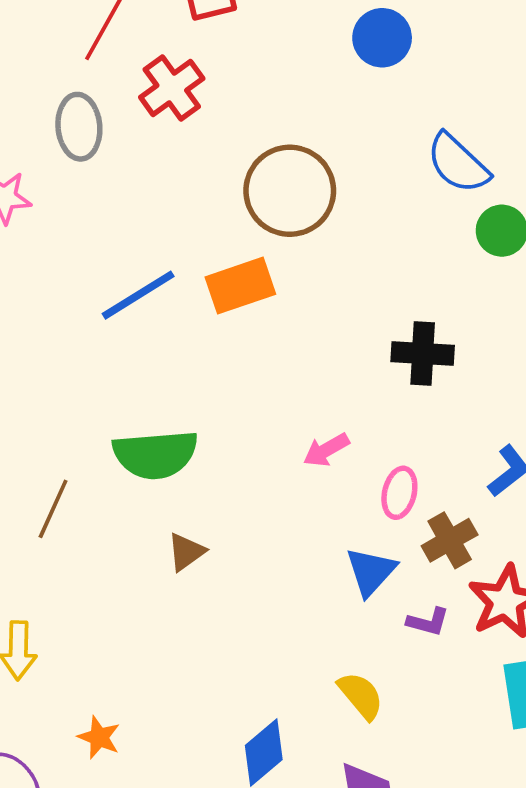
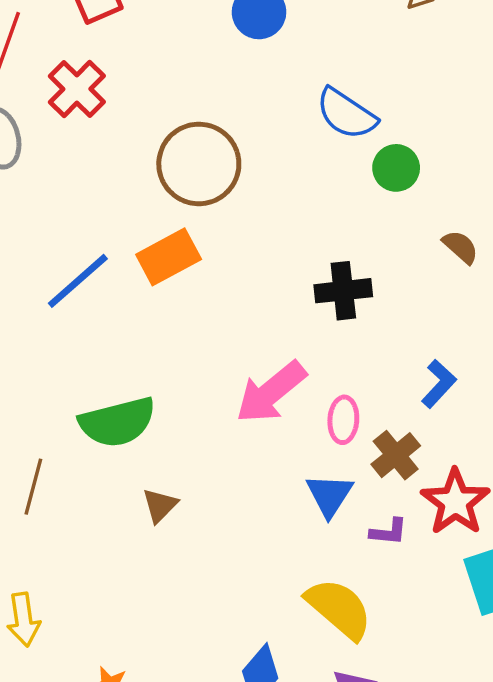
pink arrow: (326, 450) -> (271, 392), size x1.8
yellow semicircle: (361, 696) -> (339, 609), size x1.5

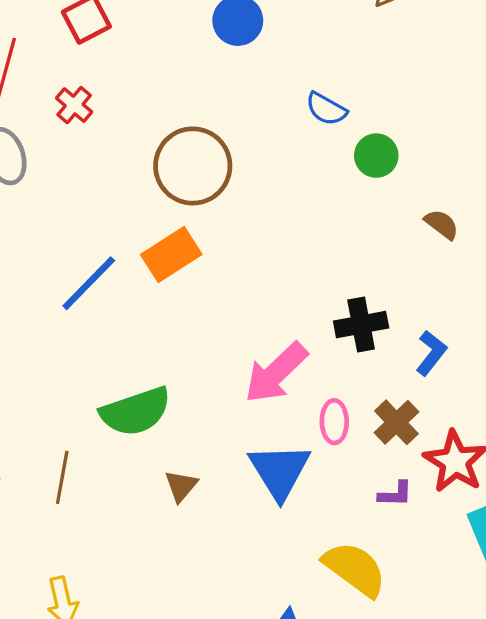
red cross: (77, 89) -> (74, 105), size x0.7
blue semicircle: (346, 114) -> (326, 109), size x0.7
black cross: (343, 291) -> (361, 325), moved
pink ellipse: (343, 420) -> (334, 422), moved
blue triangle: (329, 495) -> (280, 471), moved, size x1.4

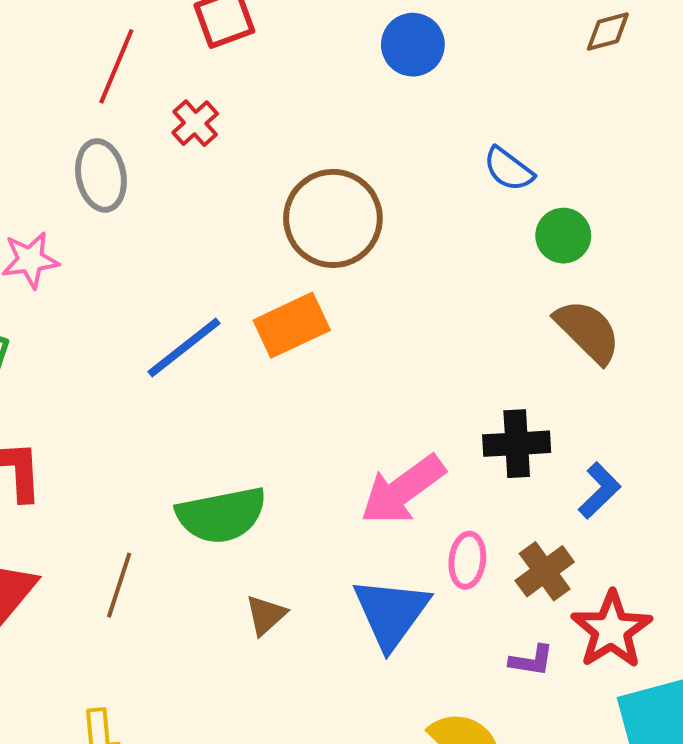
brown semicircle: (442, 224) -> (588, 331), moved, size x1.6

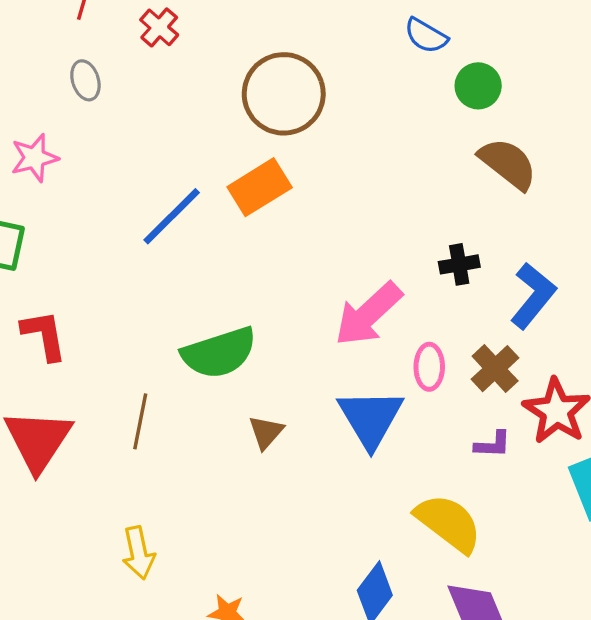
gray ellipse: (101, 175) -> (85, 80), size x0.7
black cross: (517, 444) -> (459, 264), size x0.7
blue L-shape: (599, 491) -> (533, 296), size x1.4

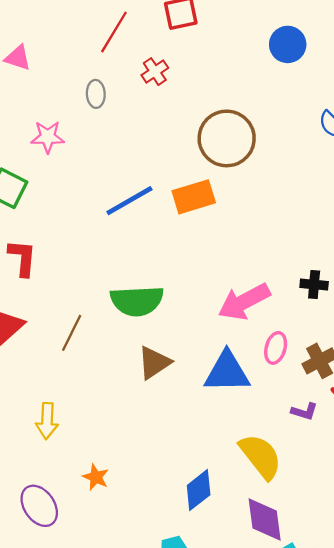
blue triangle: (371, 418) -> (227, 372), turned 45
brown triangle: (266, 432) -> (154, 363), size x1.4

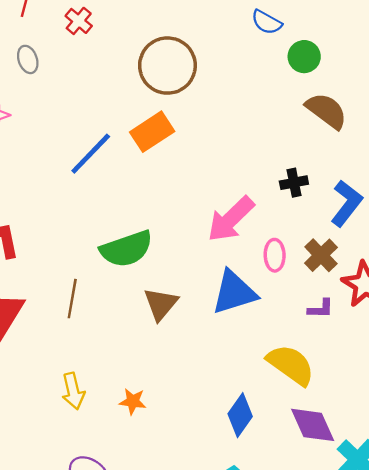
orange star: (96, 477) -> (133, 401), moved

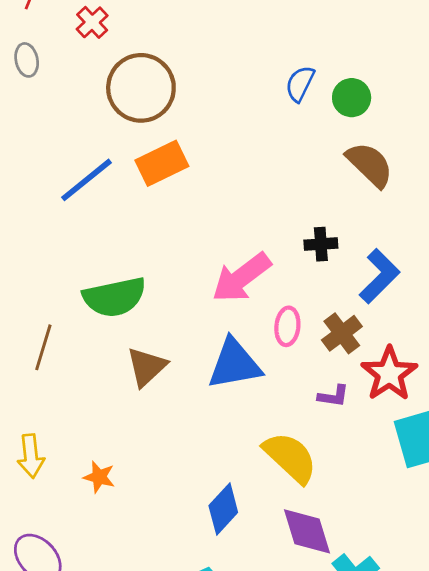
blue semicircle: (267, 22) -> (300, 84), moved, turned 80
brown circle: (167, 66) -> (141, 88), moved

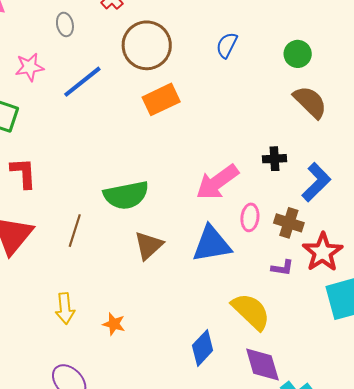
blue semicircle: (300, 84) -> (227, 45), moved
blue line: (87, 180) -> (82, 82), moved
brown cross: (342, 333) -> (289, 223), turned -36

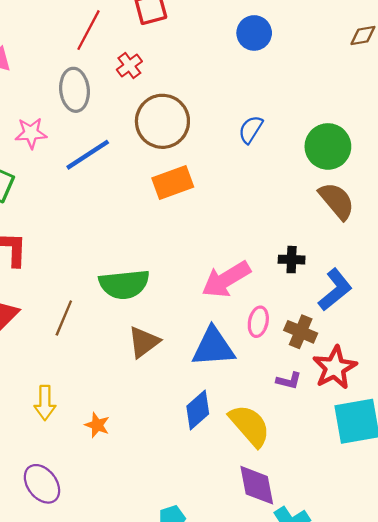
gray ellipse: (65, 24) -> (74, 90), size x1.6
green circle: (298, 54) -> (328, 146), size x1.5
blue diamond: (203, 348) -> (198, 410), moved

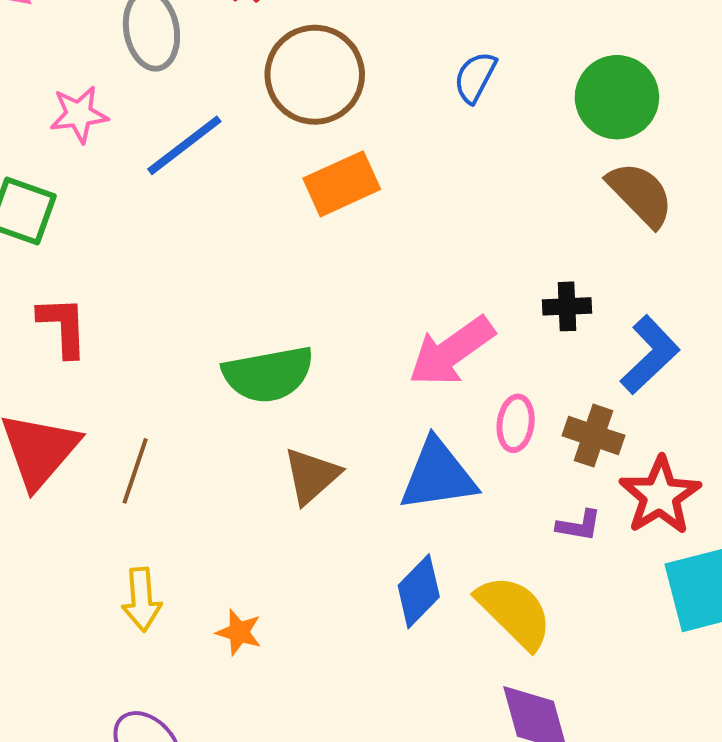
brown line: (64, 318) -> (135, 471), moved

